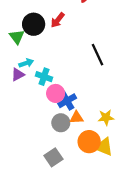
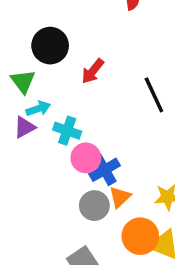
red arrow: (58, 20) -> (93, 71), moved
green triangle: (17, 37) -> (23, 81), moved
orange triangle: (77, 118) -> (120, 197), turned -40

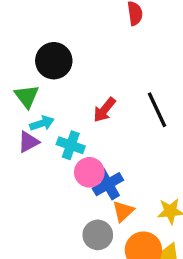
red arrow: (93, 71) -> (105, 110), moved
gray circle: (94, 206) -> (98, 235), moved

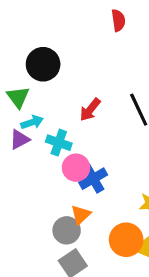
orange triangle: (123, 211) -> (81, 215), moved
gray circle: (98, 235) -> (67, 230), moved

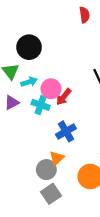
red arrow: (90, 110) -> (64, 97), moved
cyan arrow: (32, 122) -> (29, 82), moved
pink circle: (76, 168) -> (51, 89), moved

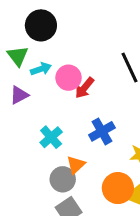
cyan cross: (41, 105) -> (51, 137), moved, turned 30
blue cross: (66, 131) -> (102, 131), moved

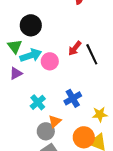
cyan arrow: (41, 69) -> (31, 55), size x1.5
red arrow: (84, 88) -> (75, 48), moved

